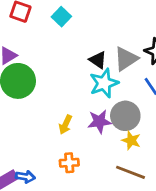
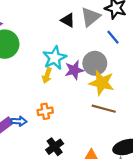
cyan star: (104, 83) -> (55, 58), moved
yellow star: (131, 140) -> (102, 83), size x1.6
orange cross: (69, 163) -> (45, 111), moved

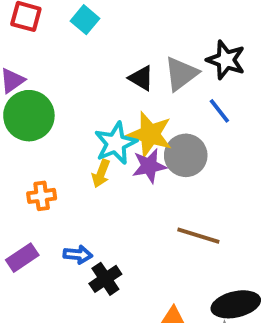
yellow star: (102, 83) -> (150, 134), moved
orange cross: (45, 111) -> (42, 196), moved
blue arrow: (19, 121) -> (78, 255), moved
black cross: (55, 147) -> (105, 279), moved

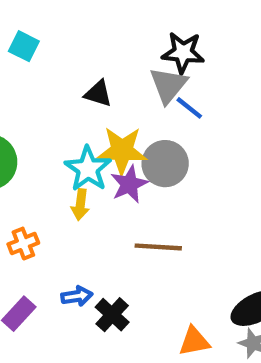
gray triangle: (181, 74) -> (168, 85), moved
brown line: (198, 236) -> (158, 247), moved

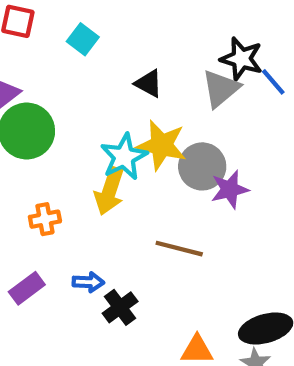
cyan square: (24, 46) -> (83, 39), moved
blue line: (189, 108) -> (273, 82), moved
purple star: (129, 184) -> (230, 189), moved
yellow arrow: (80, 205) -> (109, 191), size x1.5

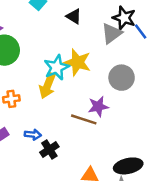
black triangle: (149, 83) -> (74, 16), moved
gray circle: (202, 166) -> (122, 78), moved
purple star: (230, 189) -> (98, 106), moved

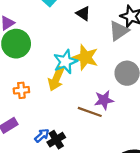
blue arrow: (33, 135) -> (42, 135), moved, turned -49

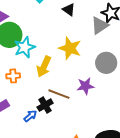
cyan star: (65, 62) -> (25, 47), moved
brown line: (90, 112) -> (59, 94), moved
black cross: (56, 140) -> (45, 105), moved

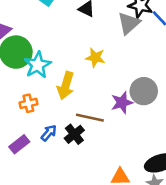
yellow star: (70, 48) -> (95, 58), size x0.7
gray circle: (106, 63) -> (144, 91), moved
blue arrow: (30, 116) -> (49, 133), moved

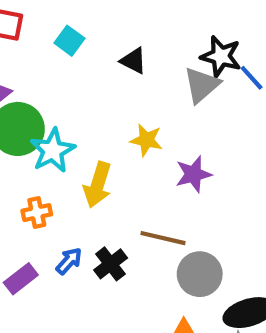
gray circle: (144, 91) -> (200, 274), moved
purple star: (122, 103) -> (193, 174), moved
brown line: (90, 118) -> (163, 238), moved

